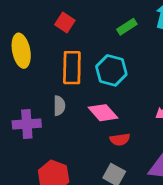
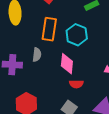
pink diamond: (103, 113) -> (67, 64), turned 40

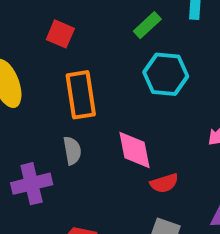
cyan hexagon: (77, 35) -> (166, 74), moved

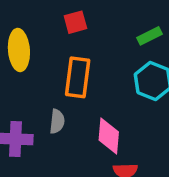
red square: (60, 34) -> (75, 22), turned 35

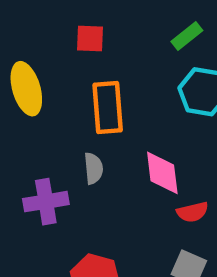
red square: (75, 22) -> (90, 39), turned 30

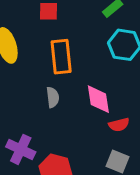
purple cross: (46, 202) -> (21, 149), moved, turned 36

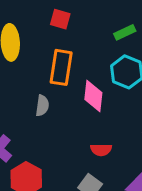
pink diamond: (98, 99) -> (93, 96), moved

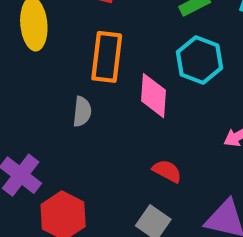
red semicircle: (101, 150) -> (167, 171), turned -150

